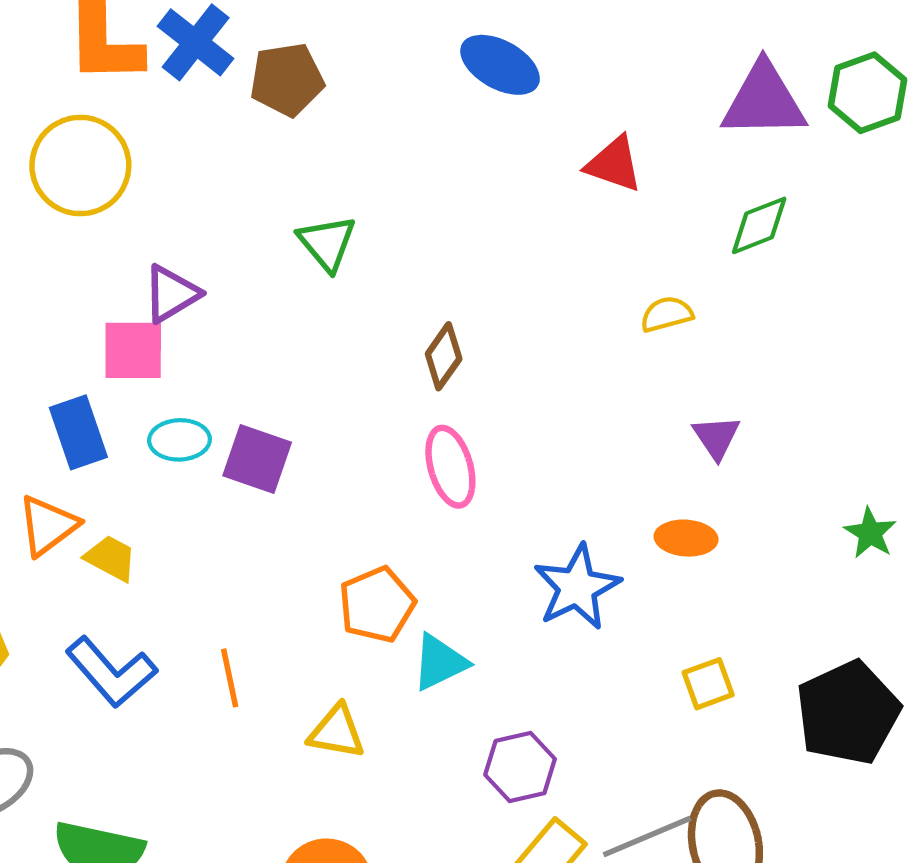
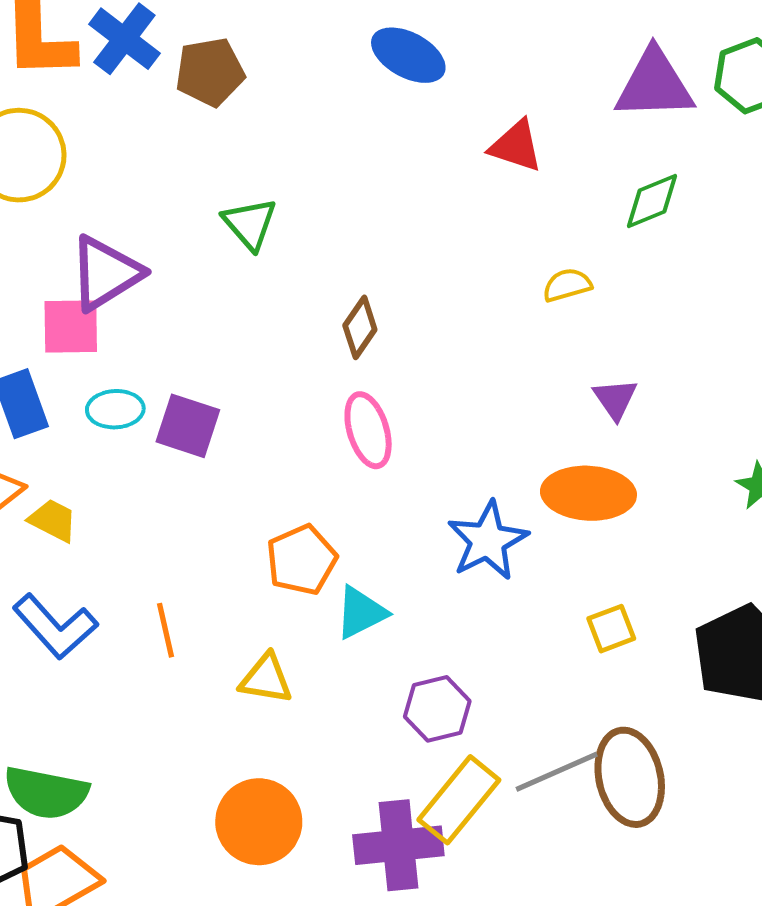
purple triangle: (171, 294) -> (106, 273), size x1.4
orange ellipse: (686, 538) -> (588, 493), size x1.6

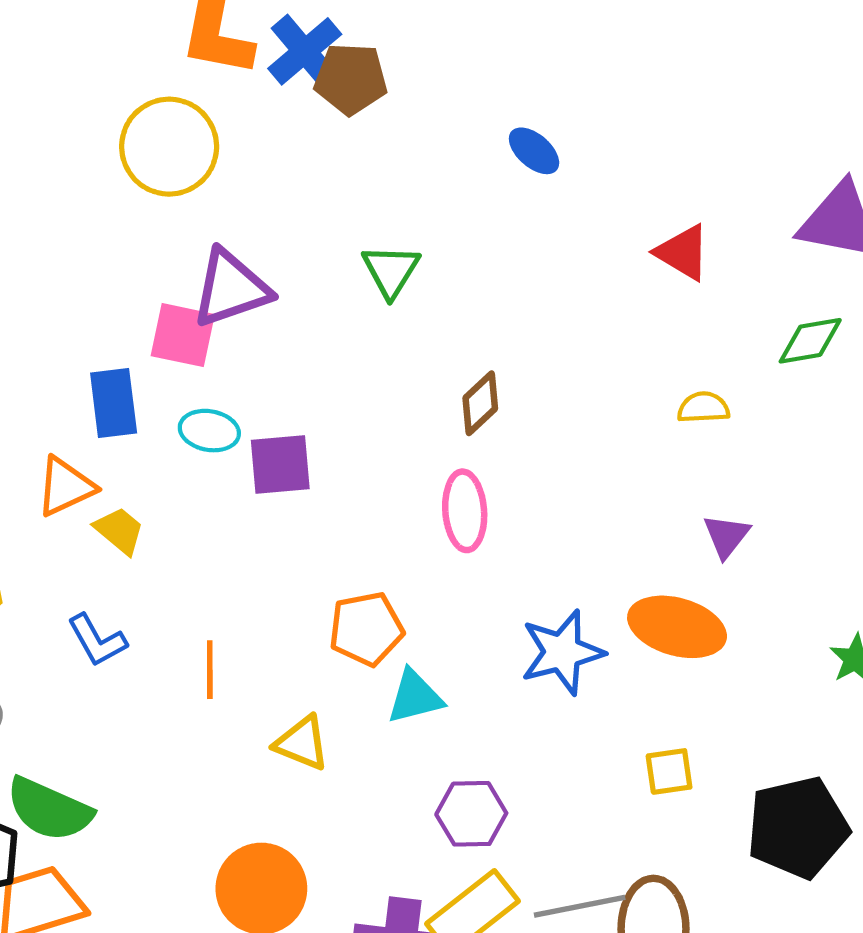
blue ellipse: (408, 55) -> (534, 151), moved, size x0.7
brown pentagon: (210, 72) -> (351, 79), moved
purple square: (188, 426) -> (280, 465), turned -36
blue L-shape: (55, 626) -> (97, 640), size x0.7

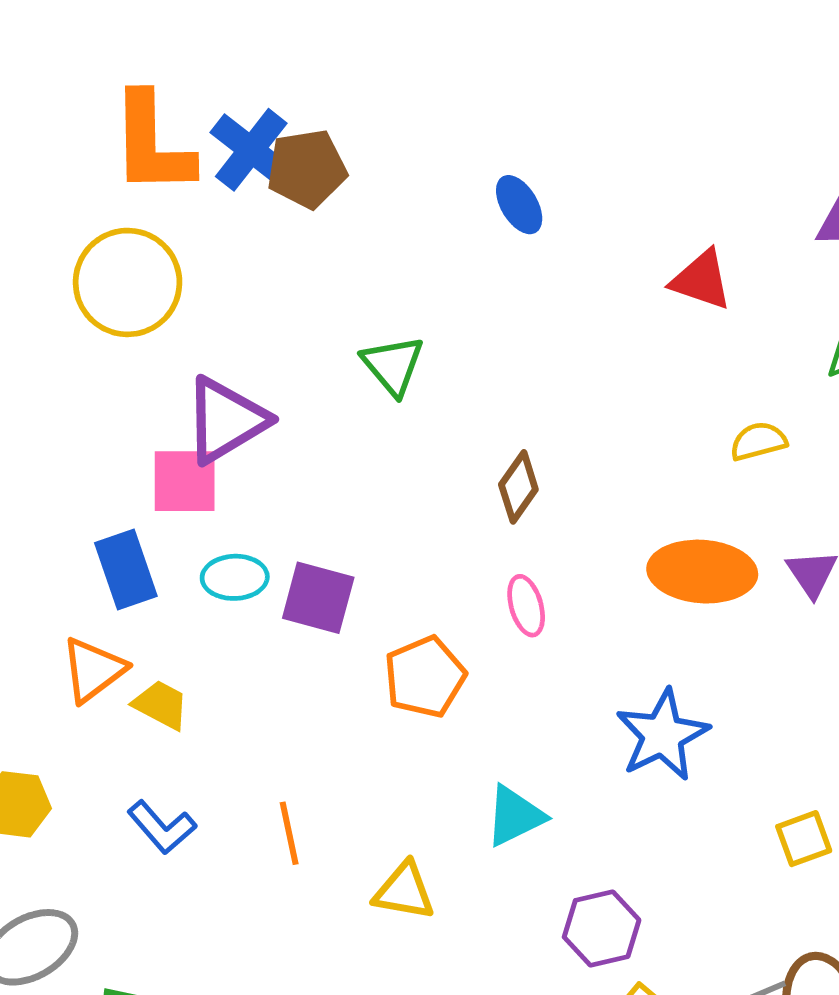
blue ellipse: (534, 151) -> (519, 205), turned 30
purple square: (280, 465) -> (318, 598), turned 32
pink ellipse: (465, 511) -> (526, 606), size x0.7
orange ellipse: (677, 627) -> (702, 572), moved
orange pentagon: (366, 629) -> (425, 677), moved

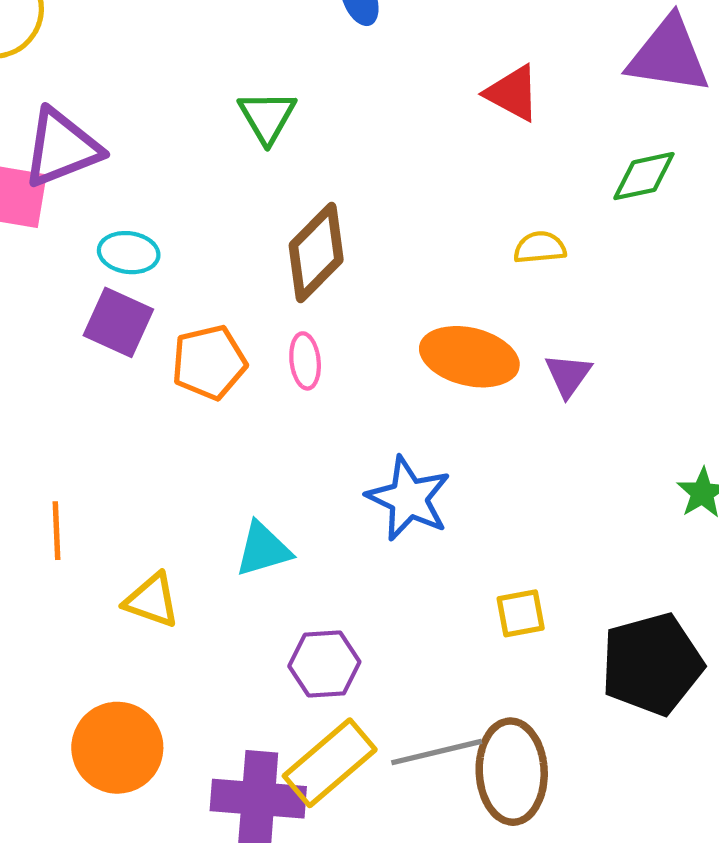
green triangle: (393, 365) -> (267, 117), moved
brown diamond: (518, 487) -> (316, 253), size x1.5
cyan ellipse: (235, 577) -> (129, 253), moved
orange pentagon: (425, 677) -> (209, 362), moved
blue star: (662, 735) -> (409, 498), turned -30

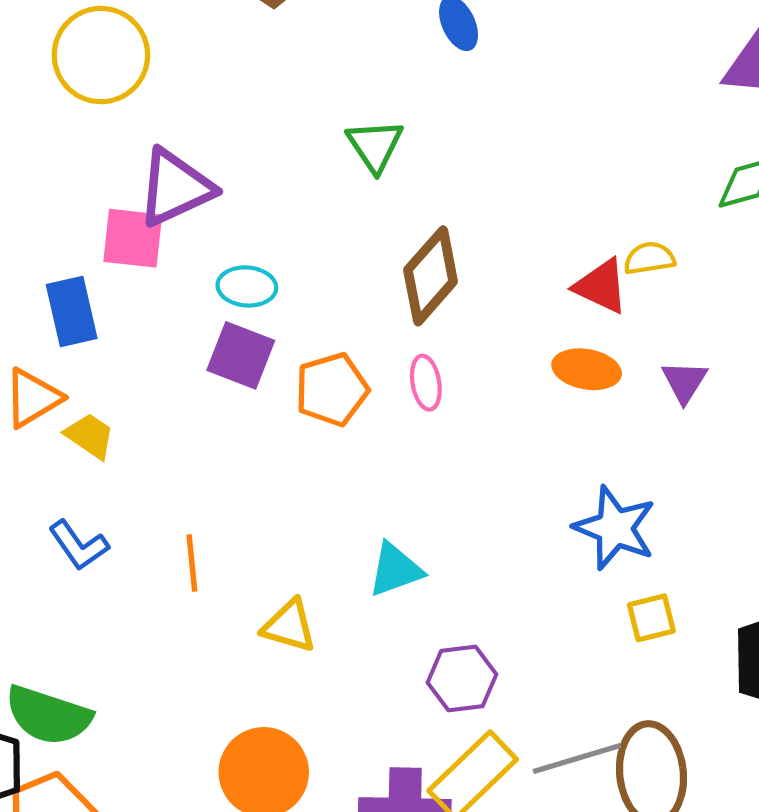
red triangle: (513, 93) -> (601, 286), moved
orange ellipse: (469, 357) -> (587, 369), size x0.7
blue star: (409, 498) -> (615, 528), moved

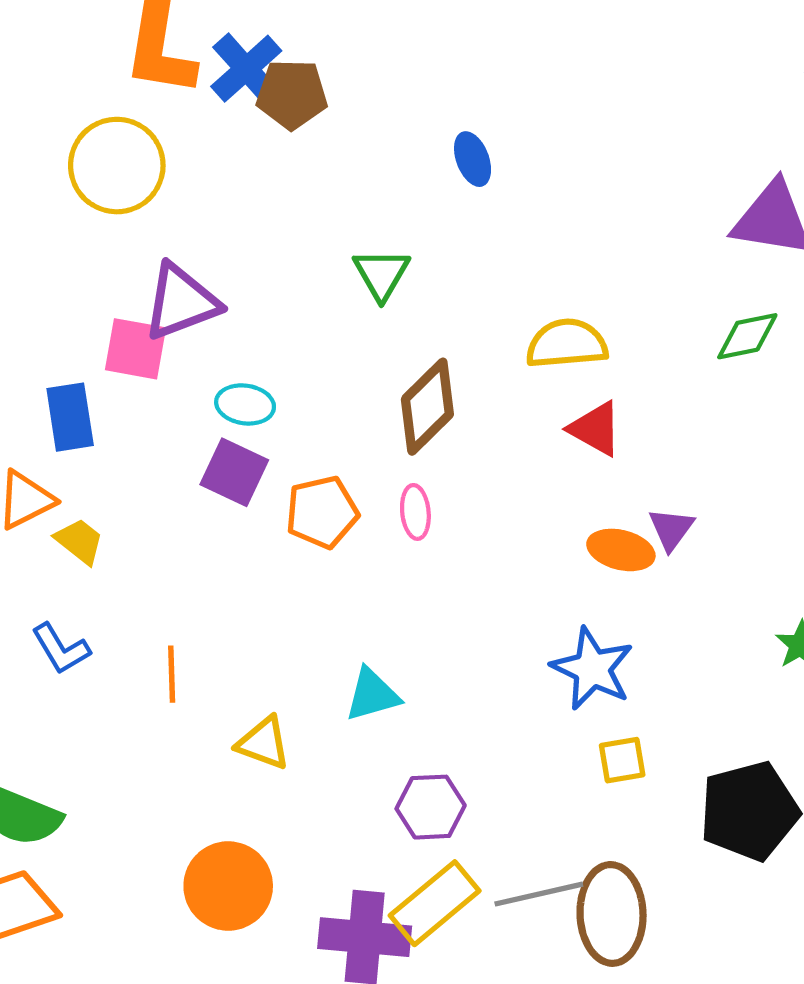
yellow semicircle: (649, 258) -> (567, 344), moved, size x1.6
orange ellipse: (587, 369) -> (621, 550), moved

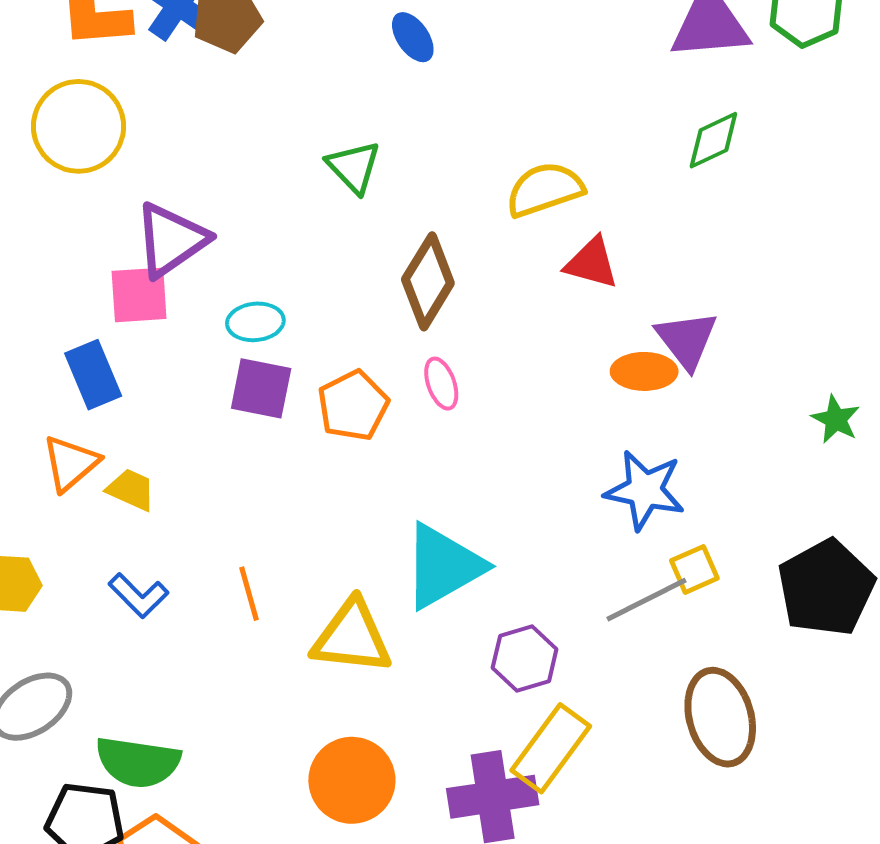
purple triangle: (671, 529) -> (687, 340), size x1.4
cyan triangle: (372, 695) -> (443, 566), size x1.6
yellow triangle: (263, 743) -> (352, 637), size x1.5
gray line: (539, 894) -> (647, 600), moved

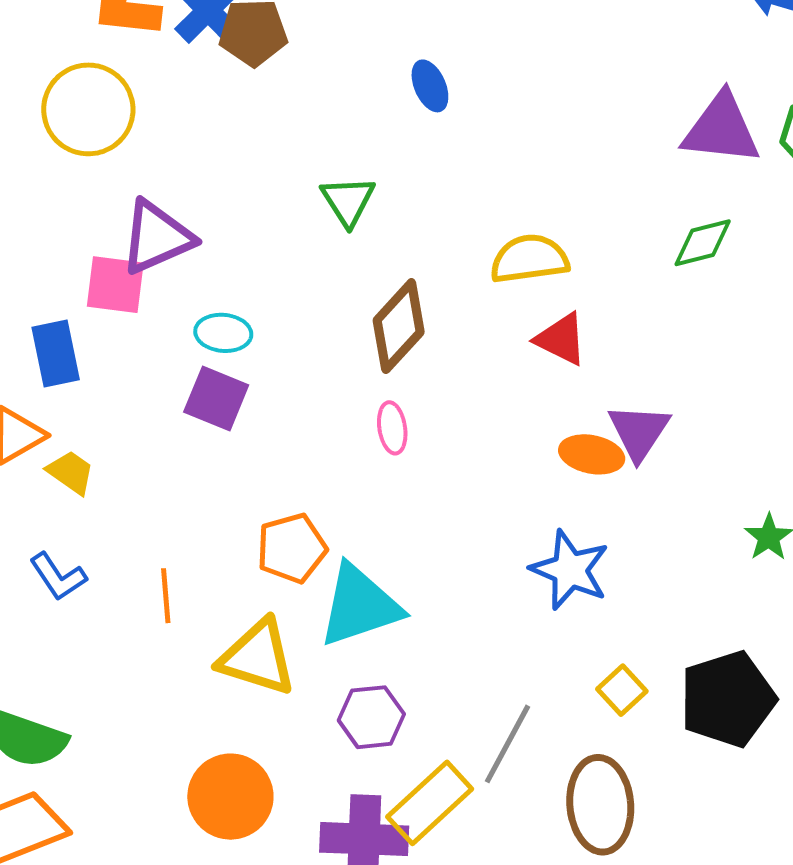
orange pentagon: (353, 406) -> (292, 548), moved
yellow square: (694, 569) -> (622, 690), moved, turned -30
gray line: (647, 600) -> (508, 744), moved, turned -46
purple hexagon: (525, 658) -> (371, 717), moved

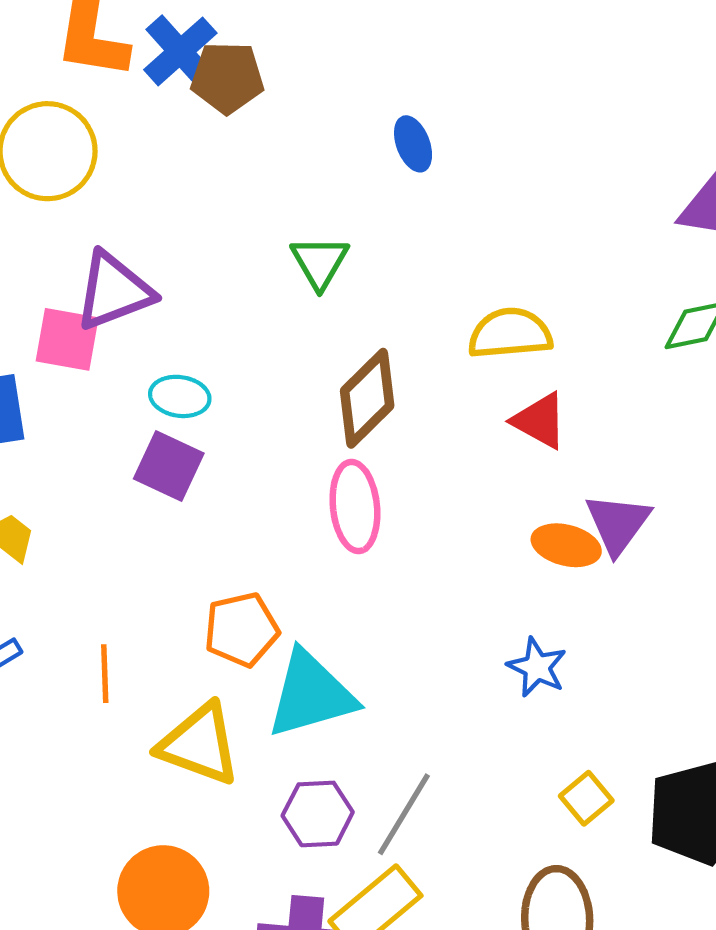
pink ellipse: (392, 428) -> (355, 507), size x1.6
blue star: (570, 570) -> (537, 667), size x0.7
gray line: (508, 744) -> (404, 814), moved

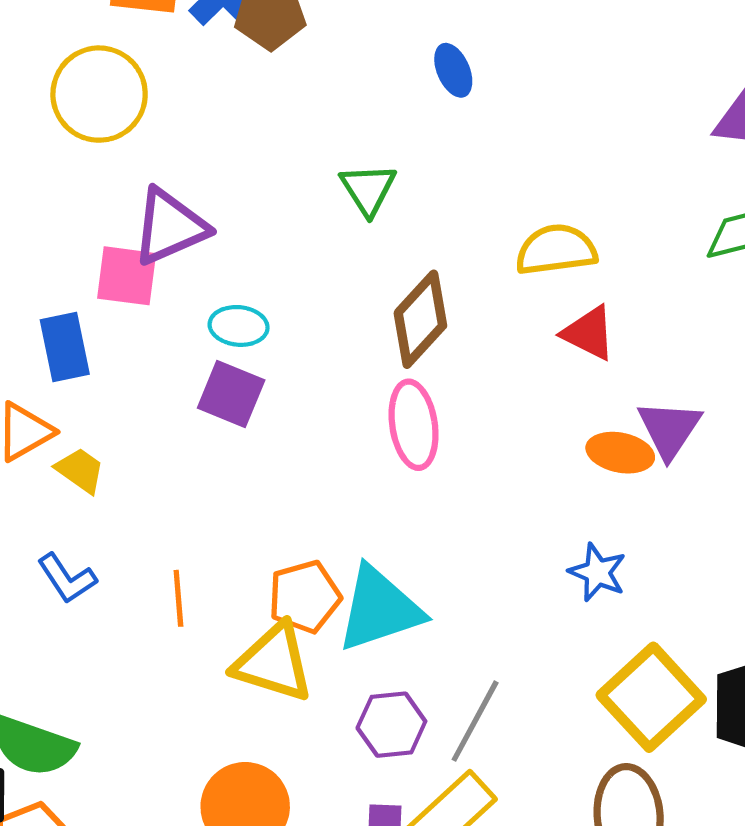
orange pentagon: (241, 630) -> (305, 597), moved
yellow square: (586, 798) -> (651, 697), size x2.0

